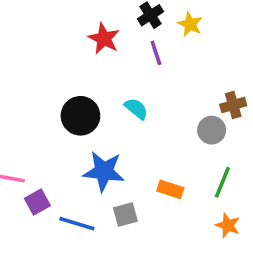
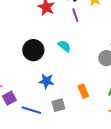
blue star: (104, 171) -> (46, 81), size x0.7
orange rectangle: (170, 189) -> (83, 91), turned 48

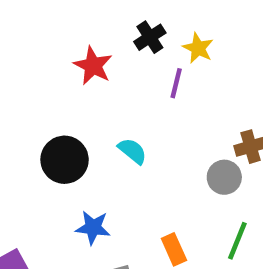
purple line: (75, 15) -> (176, 83), moved, turned 32

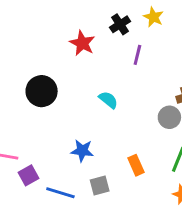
yellow star: (198, 48) -> (153, 17), moved
black circle: (65, 160) -> (42, 91), moved

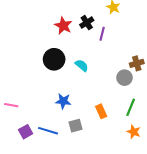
black cross: (120, 24) -> (87, 23), moved
black circle: (42, 91) -> (54, 59), moved
purple square: (28, 175) -> (26, 132), moved

